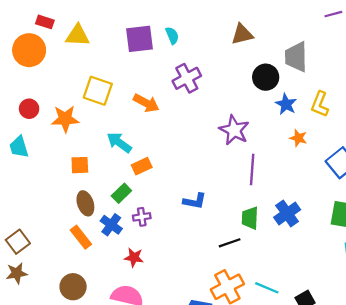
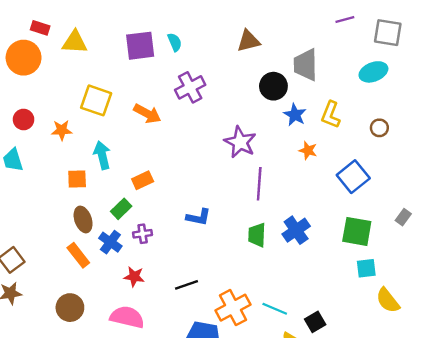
orange star: (65, 119) -> (62, 130), size x0.7
cyan arrow: (119, 143) -> (102, 155), moved, turned 40
black line: (230, 243) -> (187, 285), moved

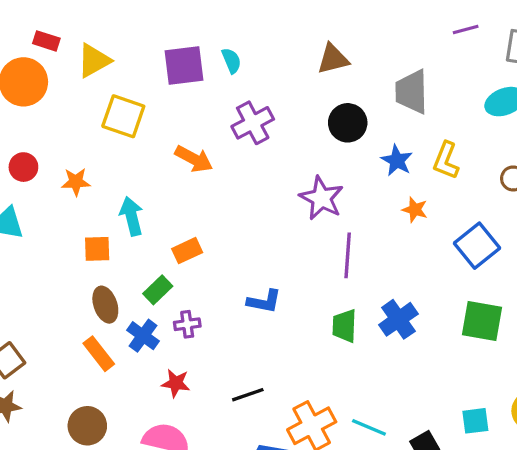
yellow triangle: (75, 42) -> (94, 61), turned -32
black circle: (273, 86) -> (348, 123), moved
yellow square: (96, 100) -> (123, 116), moved
cyan square: (366, 268) -> (475, 421), moved

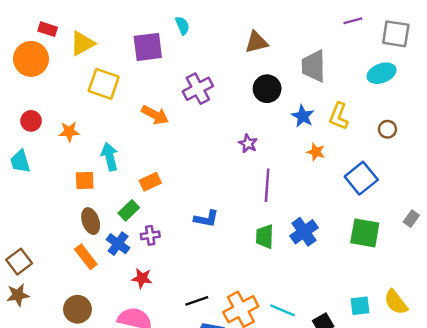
cyan semicircle: (231, 61) -> (182, 26), moved
purple star: (321, 198) -> (248, 144), size x0.6
black line: (248, 395) -> (197, 301), moved

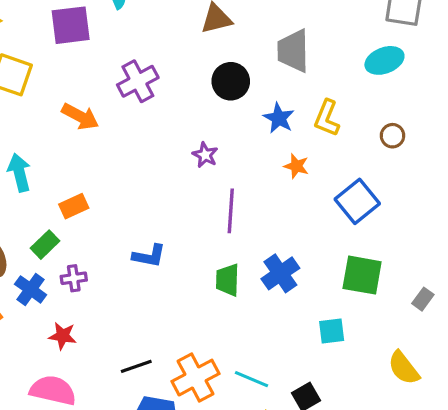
gray rectangle: (411, 219) -> (423, 299), moved
cyan square: (360, 306) -> (332, 331), moved

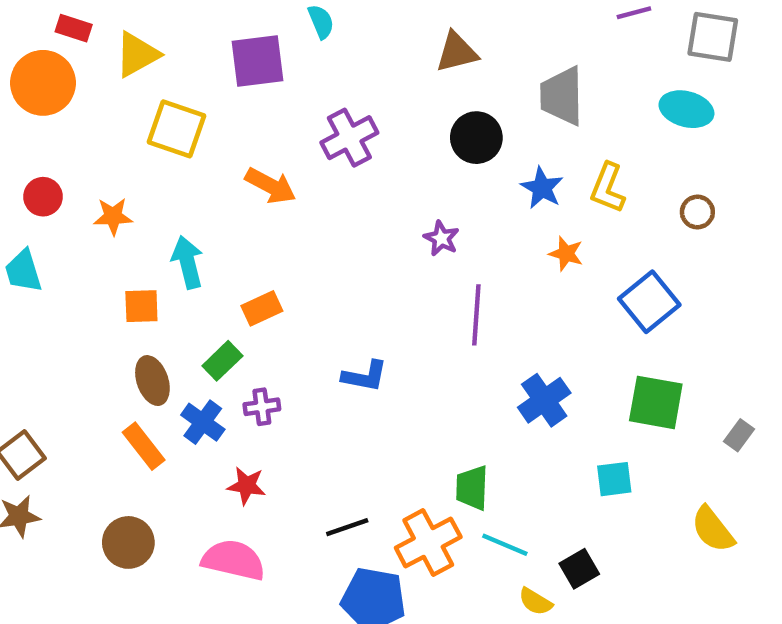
cyan ellipse: (384, 60) -> (686, 109), turned 36
green trapezoid: (228, 280) -> (472, 488), moved

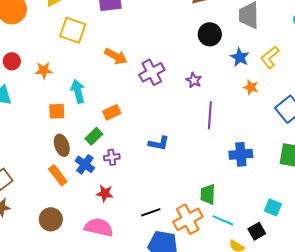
purple cross: (349, 138) -> (152, 72), moved
yellow L-shape: (608, 188) -> (270, 57), turned 30
blue cross: (544, 400) -> (241, 154), turned 30
cyan square: (614, 479) -> (273, 207), moved, turned 30

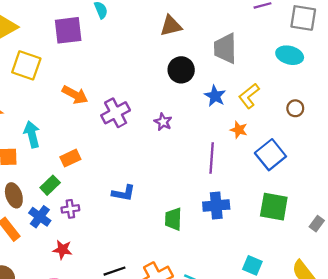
orange star: (251, 87) -> (239, 130), moved
purple line: (210, 115) -> (212, 158), moved
green trapezoid: (208, 194) -> (173, 219), moved

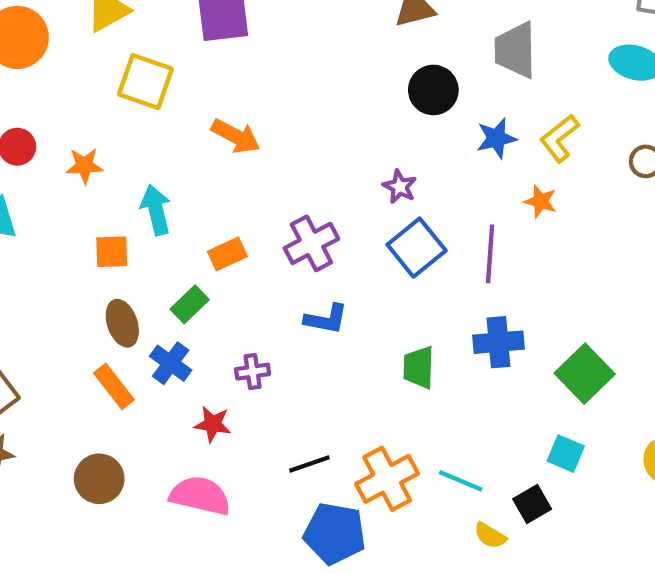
blue star: (215, 96) -> (496, 138), turned 30
purple cross: (116, 113) -> (311, 243), moved
blue square: (270, 155) -> (417, 248), moved
green square: (274, 207) -> (585, 374), moved, turned 36
purple cross: (70, 209) -> (253, 372), moved

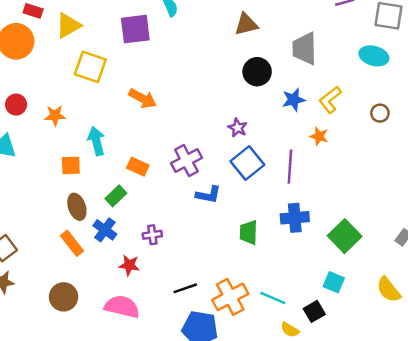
orange rectangle: (227, 254) -> (138, 167), turned 50
blue L-shape: (326, 319) -> (208, 195), moved

